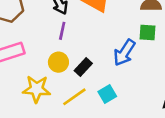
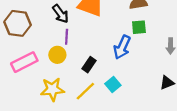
yellow circle: (58, 62) -> (57, 55), moved

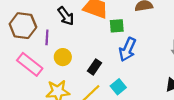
green square: (139, 27) -> (117, 26), moved
purple line: (67, 37) -> (47, 37), moved
pink rectangle: (24, 62) -> (30, 64), turned 65

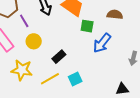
purple line: (47, 37) -> (24, 21), turned -48
blue arrow: (127, 49) -> (102, 43), moved

